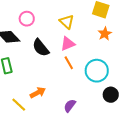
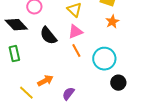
purple semicircle: (70, 106) -> (68, 94), moved

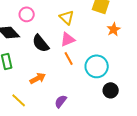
orange star: (112, 22) -> (114, 29), moved
orange arrow: (45, 81) -> (38, 78), moved

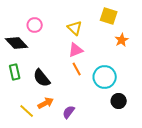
black semicircle: (41, 43) -> (42, 78), moved
orange arrow: (38, 78) -> (46, 103), moved

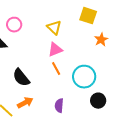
purple semicircle: (69, 112) -> (59, 106), moved, turned -32

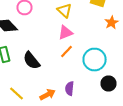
orange line: (56, 69) -> (66, 52), turned 72
orange arrow: (25, 103) -> (48, 94), moved

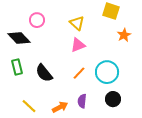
orange line: (66, 52) -> (79, 73), moved
black circle: (108, 84) -> (113, 99), moved

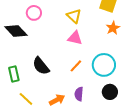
orange star: (124, 35) -> (113, 28), moved
pink triangle: (78, 45) -> (75, 38), turned 35
green rectangle: (17, 67) -> (14, 74), moved

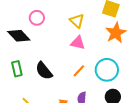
orange star: (113, 28) -> (116, 33), size x1.5
green rectangle: (14, 74) -> (17, 69), moved

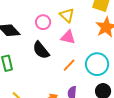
pink circle: (37, 18) -> (43, 22), moved
black semicircle: (44, 71) -> (41, 50), moved

